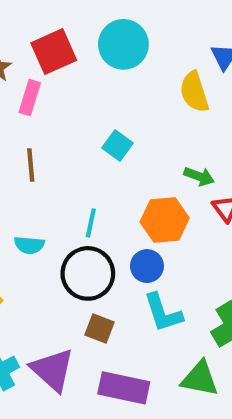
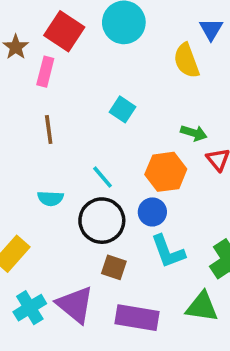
red square: (54, 52) -> (64, 31), turned -30
cyan line: (91, 223) -> (102, 177), turned -50

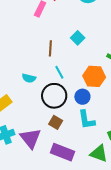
brown line: (49, 130) -> (50, 48), moved

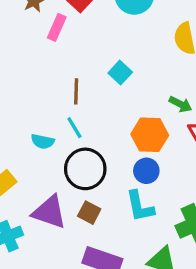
cyan line: (59, 72) -> (74, 128), moved
blue circle: (82, 97) -> (146, 171), moved
purple triangle: (30, 138) -> (49, 212), moved, turned -30

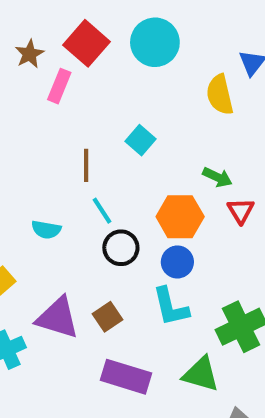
cyan line: (74, 128) -> (102, 211), moved
black circle: (85, 169) -> (121, 248), moved, size x0.7
brown square: (89, 213) -> (107, 317), turned 30

